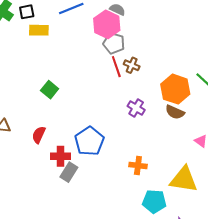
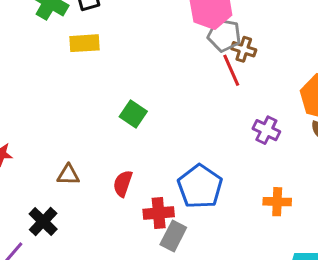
yellow rectangle: (39, 30) -> (84, 43), moved
brown cross: (132, 65) -> (244, 49), moved
orange cross: (138, 165) -> (277, 202), moved

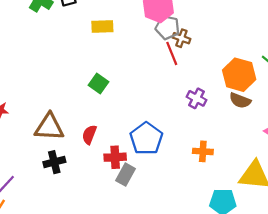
yellow rectangle: (84, 43) -> (102, 26), moved
brown triangle: (68, 175) -> (49, 127), size x1.8
black cross: (43, 221) -> (54, 162), moved, turned 30

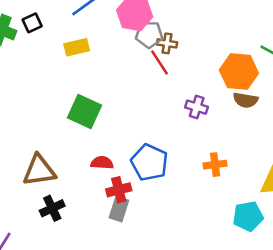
green square: (99, 83) -> (85, 111), size x1.5
red semicircle: (89, 135) -> (102, 163), moved, turned 84
gray rectangle: (125, 175) -> (119, 209), moved

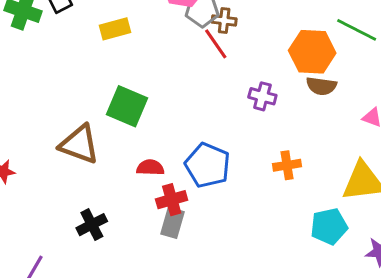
brown triangle: (39, 170) -> (79, 144), moved, turned 30

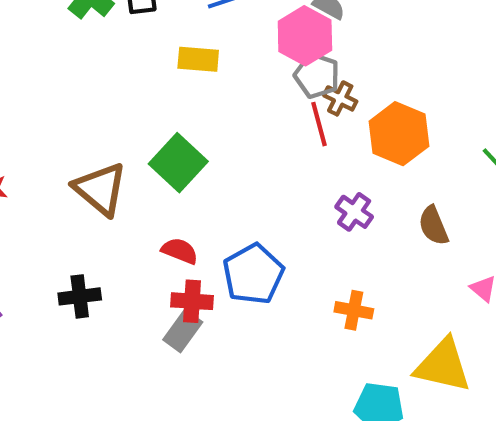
orange hexagon: (312, 52) -> (399, 134), moved
brown semicircle: (321, 86) -> (433, 226), turned 40

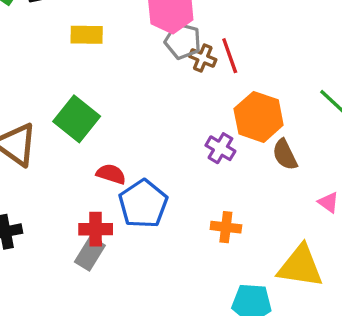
red line: (319, 124) -> (230, 56), moved
orange hexagon: (399, 134) -> (259, 117), moved
red semicircle: (180, 251) -> (111, 174), moved

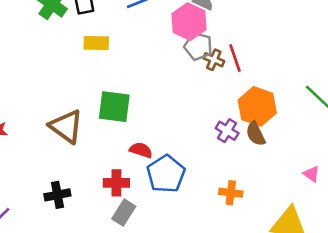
yellow rectangle: (87, 35) -> (96, 43), moved
green square: (77, 119) -> (114, 107), turned -32
brown semicircle: (285, 155) -> (256, 134), moved
red cross: (96, 229) -> (116, 183), moved

